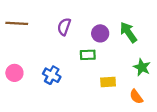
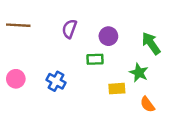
green arrow: (128, 32) -> (151, 43), moved
green star: (142, 67) -> (139, 73), moved

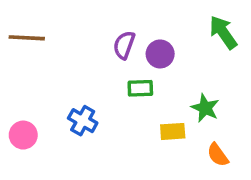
purple semicircle: (69, 29) -> (124, 45), moved
green arrow: (151, 43) -> (223, 32), moved
pink circle: (16, 79) -> (23, 135), moved

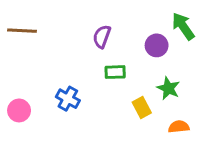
purple circle: (160, 54) -> (157, 45), moved
yellow rectangle: (173, 131) -> (142, 108), turned 66
orange semicircle: (218, 155) -> (179, 127), turned 120

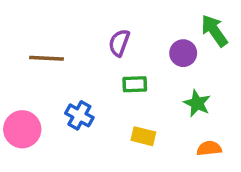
brown line: (22, 31) -> (46, 58), moved
yellow rectangle: (142, 108) -> (143, 136), moved, turned -48
pink circle: (19, 110) -> (22, 129), size x1.4

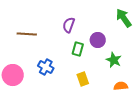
purple circle: (183, 53) -> (98, 40), moved
green rectangle: (135, 84) -> (78, 49), turned -72
yellow rectangle: (143, 136) -> (83, 79), turned 56

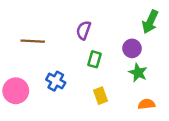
green arrow: (124, 18) -> (150, 22), turned -120
purple circle: (98, 40) -> (132, 48), moved

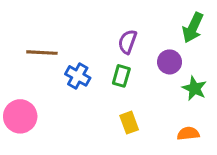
purple semicircle: (84, 30) -> (128, 42), moved
green star: (138, 73) -> (194, 88), moved
blue cross: (56, 81) -> (78, 76), moved

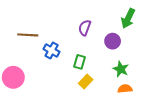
green rectangle: (121, 76) -> (79, 62), moved
green star: (194, 88) -> (121, 69), moved
yellow rectangle: (129, 123) -> (86, 81), turned 64

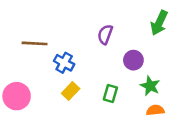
purple circle: (113, 41) -> (133, 60), moved
green rectangle: (79, 62) -> (110, 94), moved
yellow rectangle: (86, 81) -> (71, 91), moved

